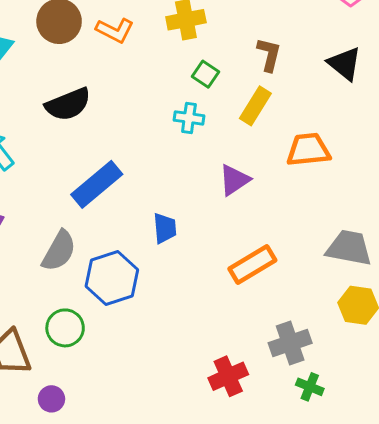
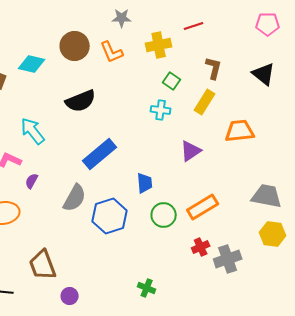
orange L-shape: (115, 30) -> (112, 52), turned 40
green circle: (65, 328) -> (164, 215), moved
red cross: (228, 376) -> (201, 247), moved, size x0.7
green cross: (310, 387) -> (147, 288), moved

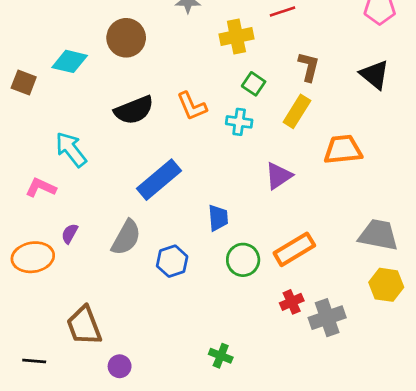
orange L-shape: (112, 52) -> (192, 106), moved
purple semicircle: (32, 181) -> (70, 234), moved
blue hexagon: (110, 216) -> (172, 261), size x0.7

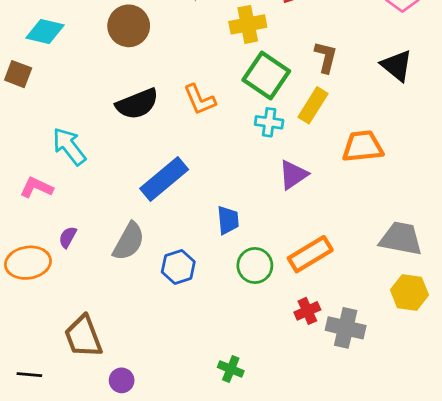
cyan diamond: (70, 61) -> (45, 32), moved
green square: (254, 84) -> (266, 75), size x1.8
cyan cross: (239, 122) -> (269, 122), moved
gray cross: (327, 318) -> (346, 328), turned 32

